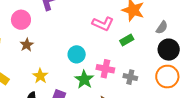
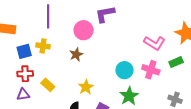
pink circle: (21, 20) -> (84, 30), moved
pink cross: (105, 69) -> (151, 70), moved

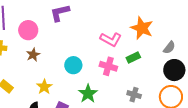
pink circle: (84, 30) -> (28, 30), moved
cyan circle: (124, 70) -> (73, 65), moved

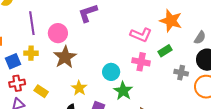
brown star: (33, 55) -> (65, 57), size x1.6
cyan circle: (73, 65) -> (111, 72), moved
gray cross: (134, 95) -> (181, 73), moved

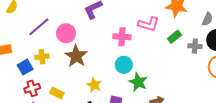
purple line: (32, 23) -> (39, 27), turned 65
pink cross: (141, 62) -> (122, 37), moved
gray cross: (181, 73) -> (195, 46), moved

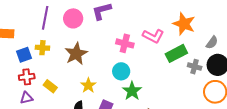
purple line: (39, 27) -> (45, 18), turned -50
pink circle: (66, 33) -> (73, 18), moved
green rectangle: (174, 37) -> (176, 53), size x1.5

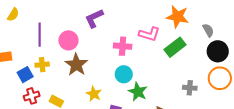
pink circle: (73, 18) -> (68, 40), moved
gray semicircle: (212, 42) -> (208, 30), turned -56
gray cross: (195, 67) -> (190, 88), moved

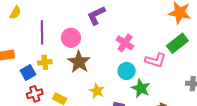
pink L-shape: (149, 34) -> (155, 60), moved
pink cross: (123, 46) -> (125, 43), turned 30

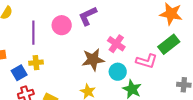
pink circle: (71, 38) -> (62, 25), moved
brown star: (79, 62) -> (93, 60), moved, turned 30

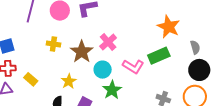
brown star: (93, 60) -> (82, 52), turned 30
yellow cross: (36, 63) -> (53, 44), moved

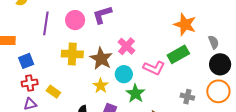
yellow cross: (53, 44) -> (72, 54), size x1.5
yellow star: (69, 81) -> (101, 86), moved

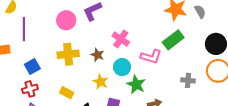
purple line: (46, 23) -> (24, 29), moved
gray semicircle: (214, 42) -> (200, 12), moved
brown star: (101, 59) -> (97, 55), size x0.6
blue square: (26, 61) -> (32, 66), moved
yellow rectangle: (53, 92) -> (67, 93), moved

